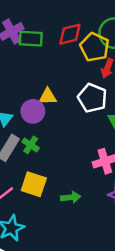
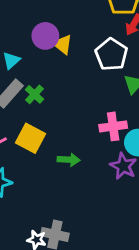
yellow triangle: (48, 97) -> (63, 44), turned 30
purple circle: (33, 111) -> (45, 36), moved

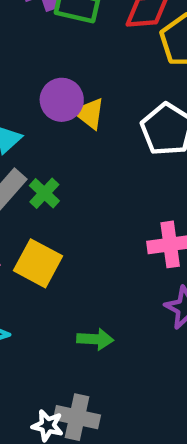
green arrow: (69, 160) -> (95, 339), moved

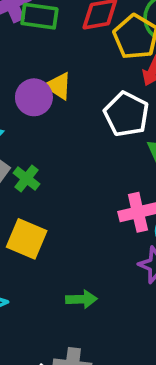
yellow triangle: (89, 113) -> (58, 86), moved

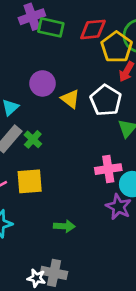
yellow triangle: (58, 86) -> (70, 99), moved
yellow square: (27, 239) -> (30, 181), turned -32

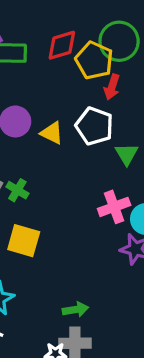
yellow square: (30, 181) -> (24, 241), turned 32
green arrow: (64, 226) -> (76, 310), moved

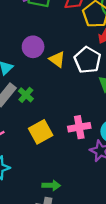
pink cross: (114, 207) -> (79, 127), moved
yellow square: (24, 241) -> (41, 132), moved, turned 35

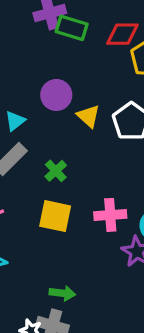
green cross: (26, 95) -> (56, 171), moved
yellow square: (41, 132) -> (55, 216), turned 35

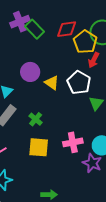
green rectangle: (72, 28) -> (35, 29), turned 36

